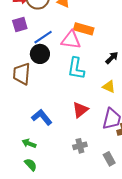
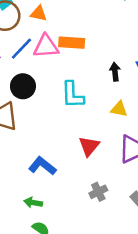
blue line: (43, 37) -> (21, 49), moved
pink triangle: (71, 40) -> (46, 46), moved
black arrow: (112, 58) -> (115, 72), turned -40

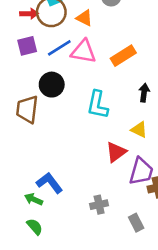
orange rectangle: (72, 43) -> (123, 56), moved, turned -50
red triangle: (89, 146) -> (116, 152), moved
blue L-shape: (42, 166) -> (49, 183), moved

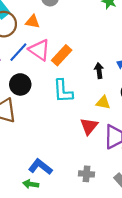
pink triangle: (84, 52) -> (39, 50), turned 40
orange rectangle: (123, 56) -> (62, 55), moved
gray cross: (99, 205) -> (87, 174), turned 32

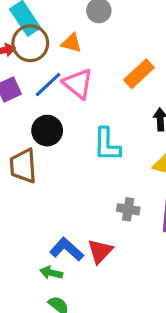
orange rectangle: (62, 55) -> (139, 74), moved
red triangle: (89, 126) -> (100, 251), moved
gray cross: (87, 174) -> (128, 209), moved

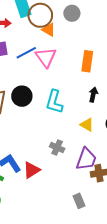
brown circle: (30, 43) -> (40, 15), moved
orange rectangle: (139, 74) -> (87, 61), turned -54
black circle: (47, 131) -> (22, 96), moved

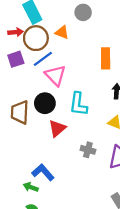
brown circle: (40, 15) -> (36, 38), moved
pink triangle: (46, 57) -> (55, 75), moved
red triangle: (32, 170) -> (57, 128), moved

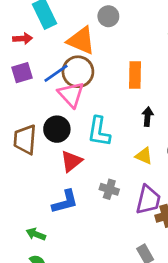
orange triangle: (62, 32) -> (81, 41), size x1.6
brown circle: (36, 38) -> (78, 72), moved
blue L-shape: (43, 172) -> (65, 202), moved, turned 115

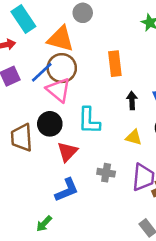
green arrow: (36, 234) -> (44, 224), turned -60

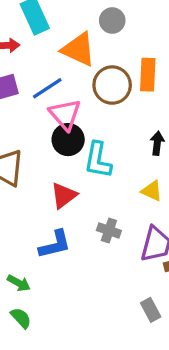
orange rectangle: (115, 64) -> (148, 75), moved
brown circle: (62, 68) -> (112, 85), moved
black circle: (50, 124) -> (68, 140), moved
green arrow: (44, 224) -> (19, 283), turned -114

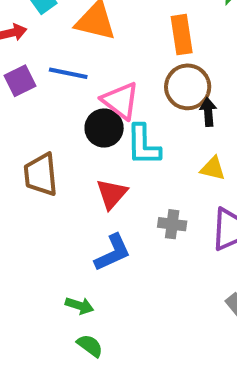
brown circle: (112, 85) -> (188, 87), moved
blue line: (47, 88) -> (68, 73), turned 56
pink triangle: (65, 114) -> (120, 101), moved

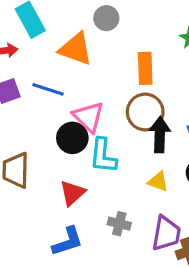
black arrow: (208, 112) -> (160, 135), size x1.5

